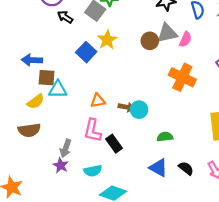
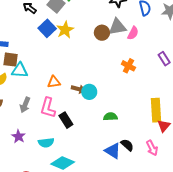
blue square: (86, 52) -> (47, 28), moved
orange cross: (182, 77) -> (128, 66), size x0.6
gray arrow: (66, 148) -> (25, 105), moved
blue triangle: (158, 168) -> (113, 151), moved

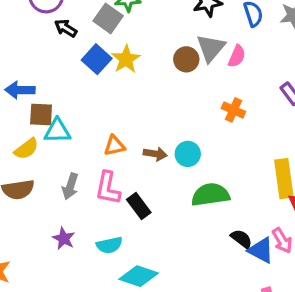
gray triangle: (117, 27) -> (211, 48), turned -36
cyan circle: (89, 92) -> (188, 154), moved
green semicircle: (110, 117) -> (210, 195), size x1.6
blue triangle: (113, 151) -> (261, 250), moved

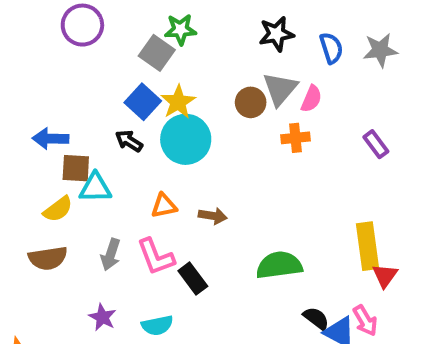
black arrow: (66, 28) -> (129, 141), moved
orange cross: (233, 110) -> (295, 138), moved, turned -30
cyan circle: (188, 154) -> (186, 139), moved, size x1.6
pink L-shape: (108, 188) -> (156, 257), turned -32

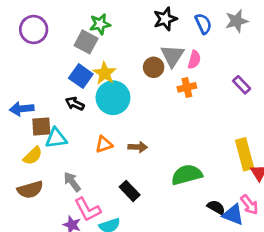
gray arrow: (111, 255) -> (72, 182), turned 132
pink L-shape: (156, 257) -> (88, 209), moved

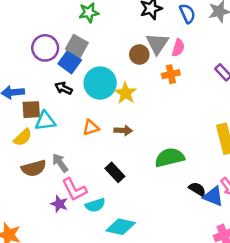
purple circle: (34, 29) -> (45, 48), moved
gray square: (86, 42) -> (77, 46), moved
yellow star: (105, 73) -> (126, 93), moved
brown semicircle: (30, 190) -> (34, 168), moved

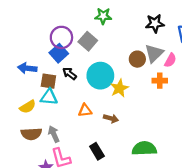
blue square: (70, 62) -> (59, 53), moved
brown square: (31, 110) -> (48, 81), moved

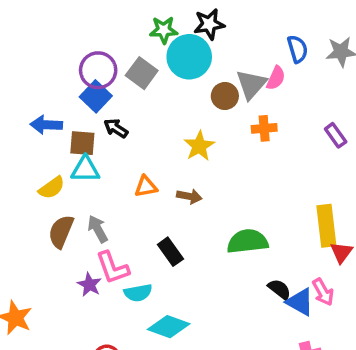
black star: (155, 23) -> (209, 24), moved
pink semicircle: (170, 60) -> (276, 78), moved
cyan circle: (100, 76) -> (189, 57), moved
brown semicircle: (31, 134) -> (61, 232), turned 120

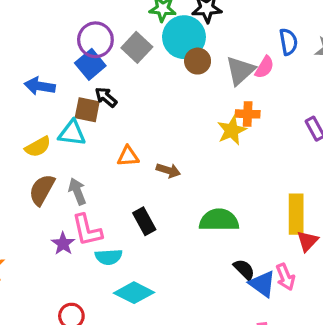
brown circle: (225, 96) -> (198, 61), moved
brown square: (82, 143) -> (87, 110), moved
yellow star: (199, 146) -> (232, 130), moved

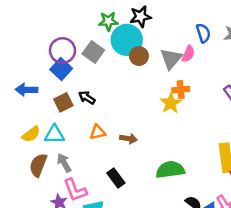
black arrow: (106, 97) -> (87, 98), moved
brown square: (87, 110) -> (63, 102), turned -30
cyan triangle: (72, 133) -> (54, 134), moved

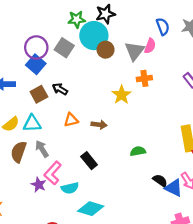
yellow star: (171, 103) -> (122, 95), moved
green semicircle: (170, 170) -> (138, 151), size x0.6
pink L-shape: (75, 190) -> (53, 173), turned 65

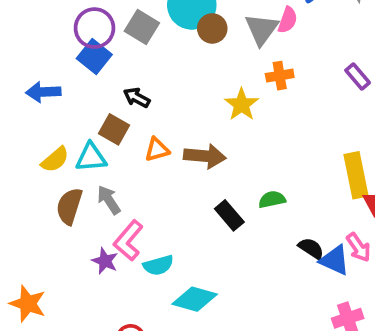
brown square: (39, 94) -> (114, 129), moved, turned -30
brown arrow: (99, 125) -> (205, 156), size x1.5
black rectangle: (89, 161) -> (229, 215), moved

